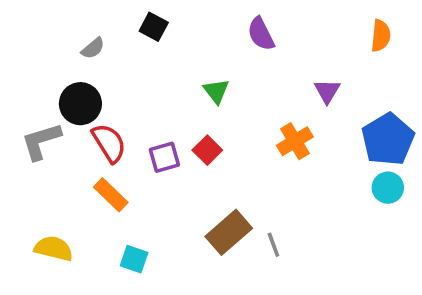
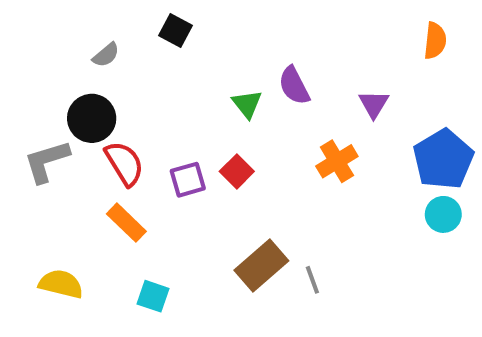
purple semicircle: (261, 34) -> (294, 86), moved

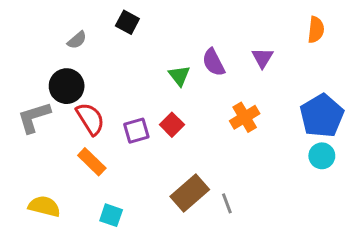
purple triangle: (374, 104) -> (262, 58), moved

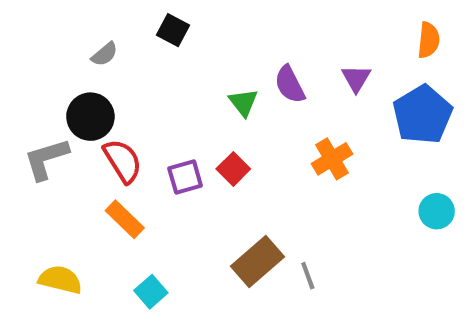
blue pentagon: (322, 116) -> (423, 115), moved
cyan square: (111, 215) -> (151, 292), turned 30

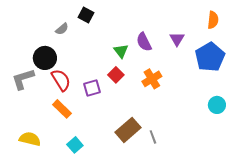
gray semicircle: (105, 54) -> (62, 29), moved
orange cross: (332, 159) -> (152, 79), moved
red square: (233, 169) -> (116, 75), moved

